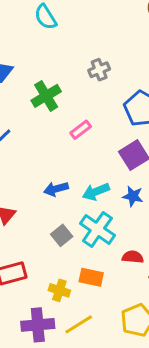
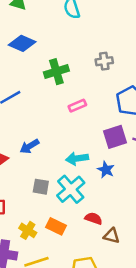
blue arrow: (56, 189) -> (29, 146), moved, turned -30
gray square: (62, 235) -> (41, 187), turned 35

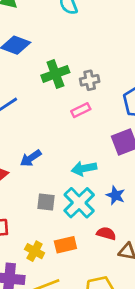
gray cross: (104, 61) -> (90, 80), moved
blue star: (106, 170) -> (116, 195), moved
orange rectangle: (56, 226) -> (65, 245), turned -36

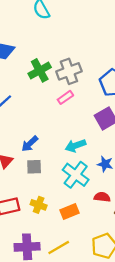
gray cross: (90, 80) -> (69, 71), size x1.5
gray square: (46, 202) -> (34, 167), moved
yellow cross: (35, 251) -> (39, 205), moved

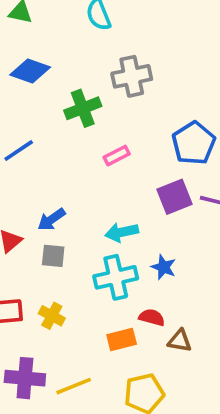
gray cross: (69, 71) -> (132, 76), moved
cyan cross: (76, 175) -> (116, 277), turned 32
orange rectangle: (70, 212) -> (122, 339), moved

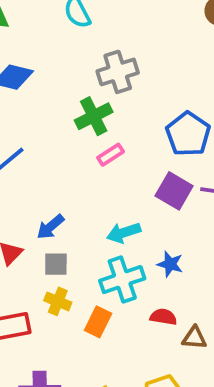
green cross: (83, 108) -> (94, 116), moved
purple square: (174, 197) -> (174, 191), turned -32
yellow cross: (52, 316) -> (58, 301), moved
orange rectangle: (122, 339) -> (98, 322), moved, turned -44

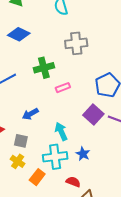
green cross: (94, 116) -> (44, 68), moved
blue arrow: (50, 227) -> (30, 114), moved
cyan arrow: (124, 233) -> (61, 131), turned 72

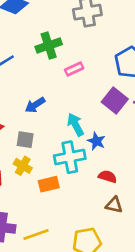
blue star: (83, 154) -> (96, 141), moved
orange rectangle: (37, 177) -> (49, 184), turned 42
red semicircle: (73, 182) -> (108, 177), moved

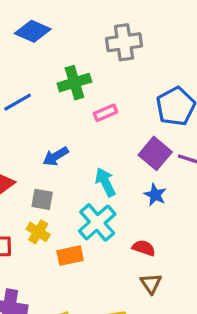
blue star: (96, 141) -> (155, 195), moved
cyan cross: (70, 157) -> (97, 222), turned -32
brown triangle: (114, 205) -> (151, 284), turned 42

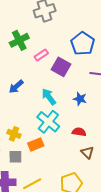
purple square: (155, 153) -> (61, 67), moved
gray square: (42, 199) -> (15, 157), moved

